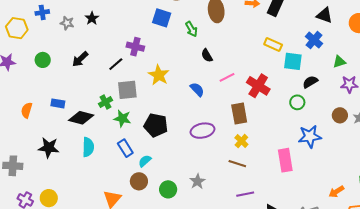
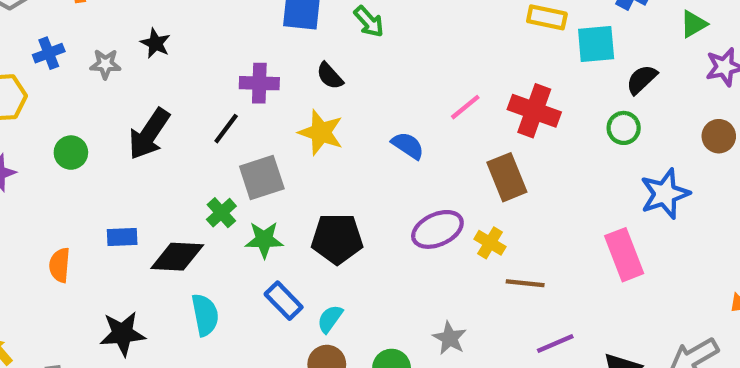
black semicircle: (207, 55) -> (330, 76), moved
black arrow: (80, 59) -> (149, 134), size x1.4
yellow cross: (241, 141) -> (490, 243), moved

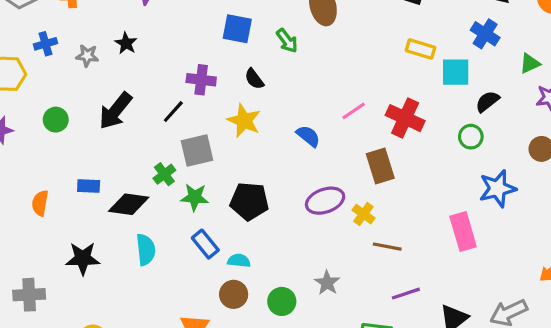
cyan semicircle: (330, 319) -> (239, 261), turned 55

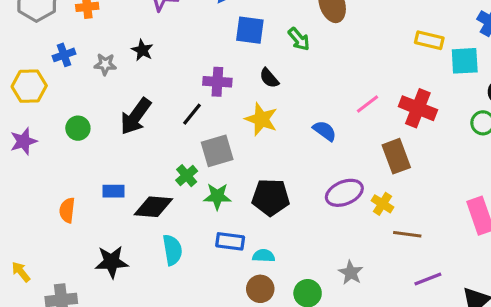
blue rectangle: (205, 244) -> (230, 241), turned -40

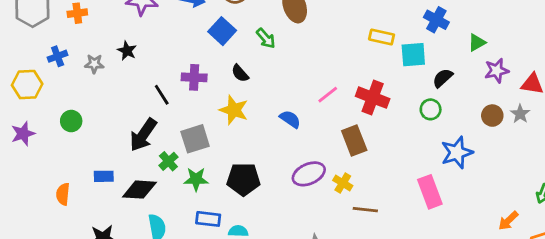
blue square: (250, 30) -> (222, 31), turned 36
black line: (192, 114) -> (162, 95), moved, turned -70
black arrow: (136, 116) -> (143, 135), moved

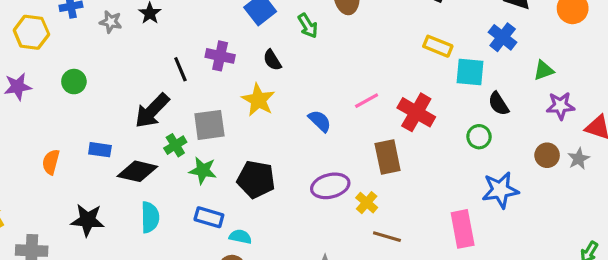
black semicircle: (443, 78) -> (499, 104), turned -90

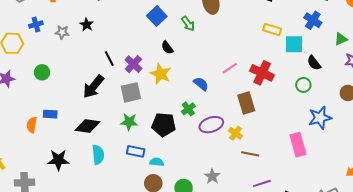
purple cross: (220, 56) -> (133, 64), moved, turned 36
green cross: (175, 145) -> (188, 109), moved
blue rectangle: (100, 150) -> (50, 114), moved

